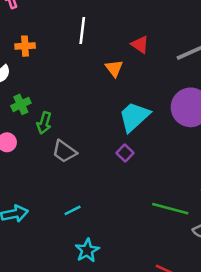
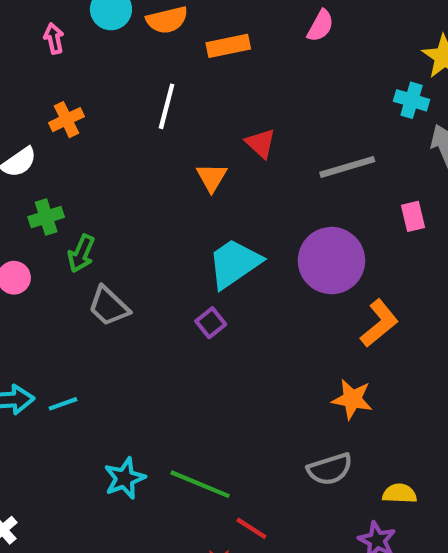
orange cross: (25, 46) -> (66, 120), turned -30
green line: (170, 209) -> (200, 484), moved
cyan line: (73, 210) -> (63, 404), moved

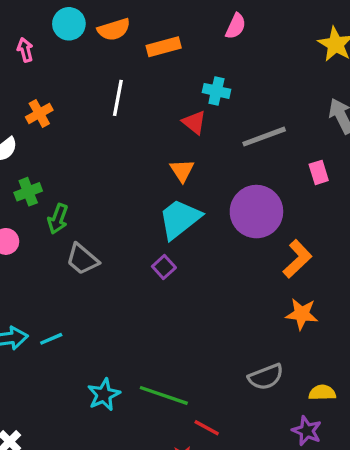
cyan cross: (412, 100) -> (216, 91), moved
orange triangle: (212, 177) -> (182, 171), moved
orange star: (352, 399) -> (302, 314), moved

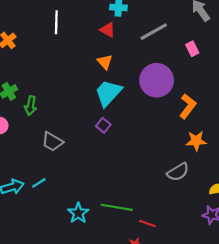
gray trapezoid: (82, 259) -> (52, 142), moved
gray semicircle: (266, 377) -> (178, 172), moved

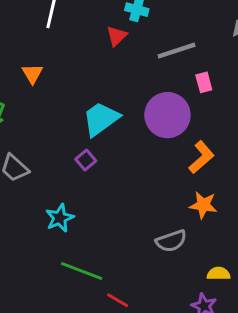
red triangle: (108, 30) -> (117, 36), turned 35
pink rectangle: (192, 49) -> (204, 82), moved
orange triangle: (105, 62) -> (32, 74), moved
cyan star: (78, 213) -> (60, 218), moved

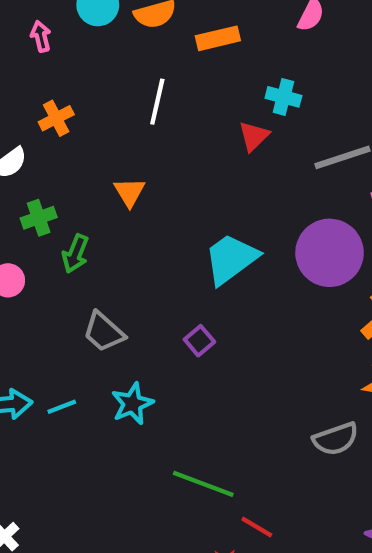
purple square: (86, 160) -> (199, 341), moved
cyan star: (60, 218) -> (132, 404), moved

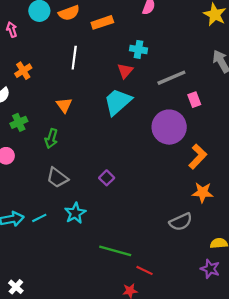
green arrow: (75, 254) -> (51, 139), moved
cyan trapezoid: (231, 259) -> (118, 102), moved

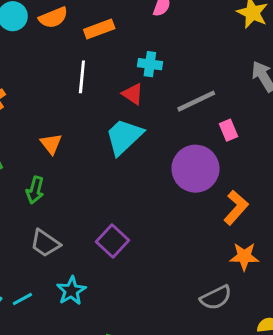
white line: (74, 58) -> (82, 77), moved
red triangle: (125, 71) -> (133, 94), turned -35
purple square: (107, 178) -> (113, 241), size x1.5

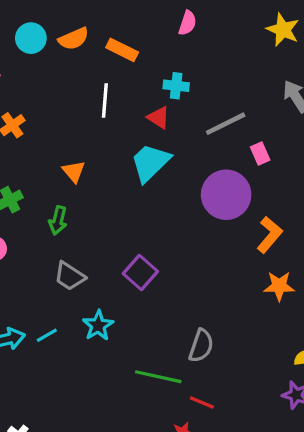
orange rectangle: (99, 29) -> (122, 50), turned 48
gray semicircle: (216, 298) -> (201, 346), moved, turned -44

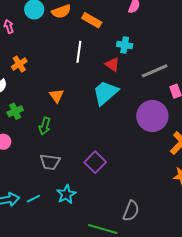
gray trapezoid: (70, 276) -> (50, 162), turned -30

